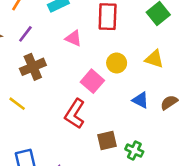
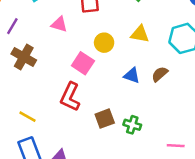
brown cross: (33, 67) -> (24, 57), turned -30
yellow line: (17, 104) -> (28, 117), moved

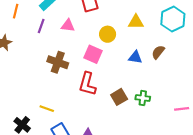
purple line: (12, 26) -> (41, 26), moved
brown cross: (24, 57) -> (58, 62), moved
yellow line: (28, 117) -> (47, 109), moved

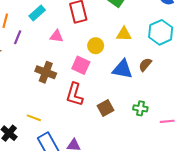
purple line: (41, 26) -> (18, 37), moved
blue triangle: (135, 57) -> (122, 69), size x1.5
green cross: (143, 98) -> (140, 108), moved

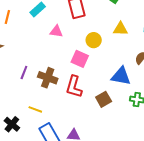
purple line: (18, 37) -> (24, 72), moved
blue triangle: (122, 69) -> (121, 76), moved
brown cross: (46, 72) -> (48, 78), moved

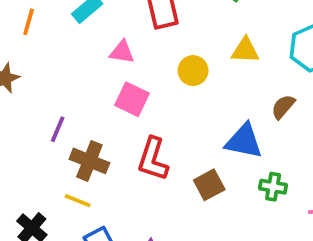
pink square: (80, 59) -> (132, 99), moved
brown cross: (48, 78) -> (89, 161), moved

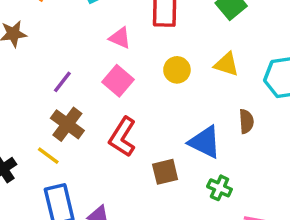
brown semicircle: (283, 107) -> (246, 121), turned 120
purple line: (58, 129) -> (62, 82), moved

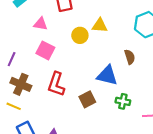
yellow triangle: (226, 64) -> (100, 25), moved

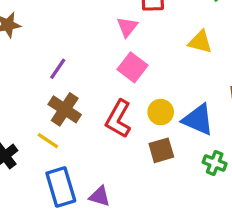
pink triangle: (41, 24) -> (127, 27), moved, turned 48
yellow circle: (80, 35) -> (161, 112), moved
pink square: (45, 50) -> (133, 67), moved

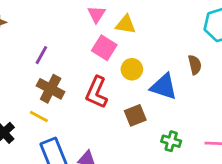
yellow triangle: (200, 42) -> (126, 24), moved
yellow circle: (161, 112) -> (132, 69), moved
green cross: (215, 163) -> (171, 141), moved

